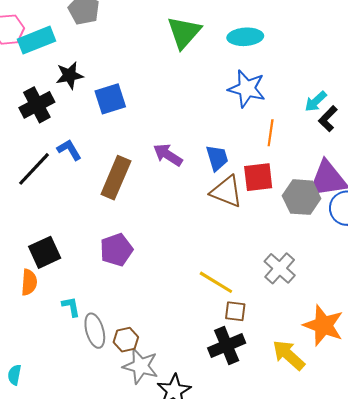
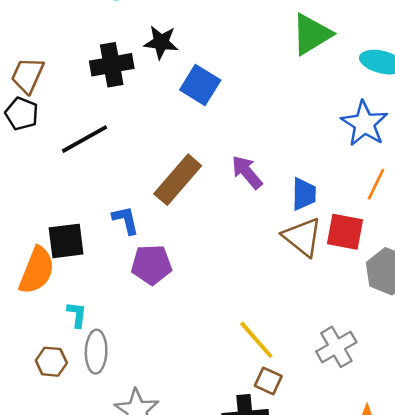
blue square: (110, 99) -> (200, 85), turned 32
blue L-shape: (69, 150) -> (126, 220), moved
orange semicircle: (29, 282) -> (37, 270), size x1.5
brown hexagon: (126, 340) -> (51, 362), moved

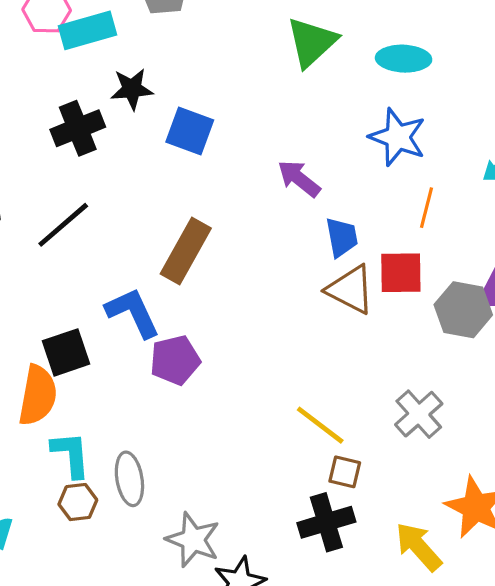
purple arrow: (247, 172) -> (299, 179), moved
blue L-shape: (126, 220) -> (133, 313), size x1.5
cyan L-shape: (77, 315) -> (71, 454), moved, size x1.5

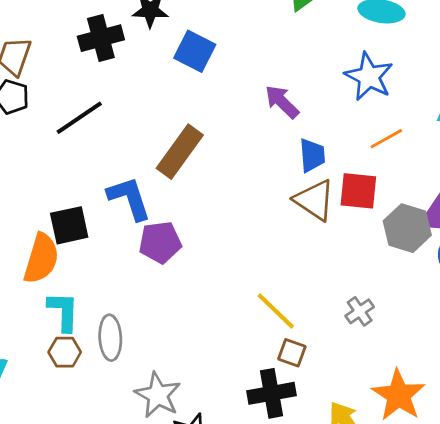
orange line: (427, 208) -> (386, 139), turned 40
gray cross: (419, 414) -> (360, 311), size x0.7

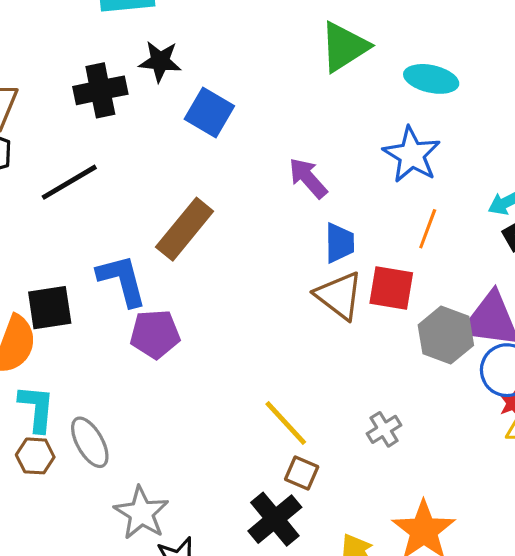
orange line: (386, 139) -> (428, 229), turned -44
gray ellipse: (110, 338) -> (90, 442), turned -30
black cross: (272, 393) -> (275, 519), turned -33

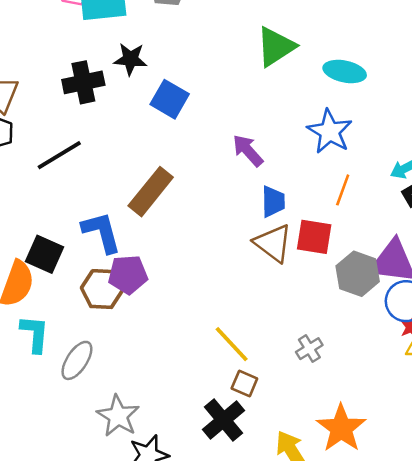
black square: (50, 308) -> (45, 254), turned 33
gray ellipse: (90, 442) -> (77, 360), turned 63
brown hexagon: (35, 456) -> (102, 289), moved, size x1.4

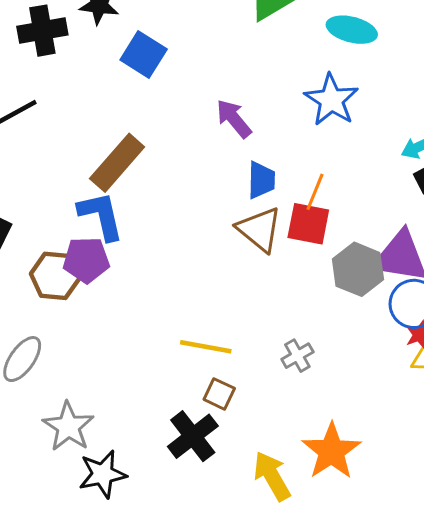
orange line: (343, 190) -> (315, 192), moved
blue L-shape: (102, 232) -> (101, 216), moved
yellow line: (232, 344) -> (206, 347), turned -39

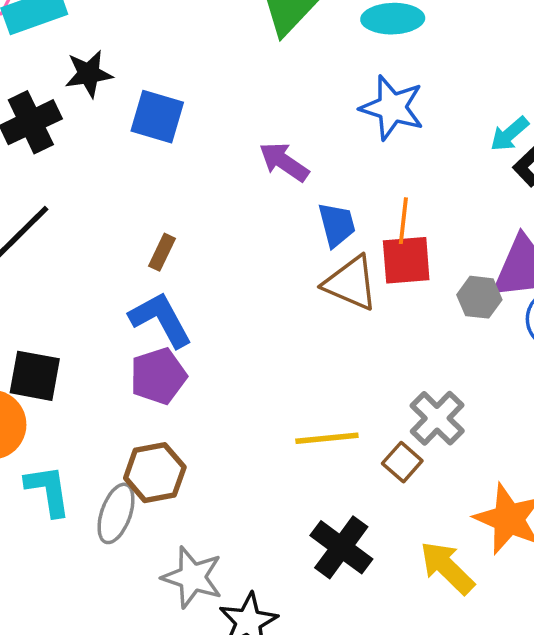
brown rectangle: (117, 163) -> (162, 252), size x0.5
gray hexagon: (358, 269) -> (479, 297), size x0.7
brown hexagon: (55, 276) -> (155, 473), moved
gray cross: (297, 356) -> (437, 418), size x1.4
brown square: (219, 394) -> (402, 462), moved, turned 32

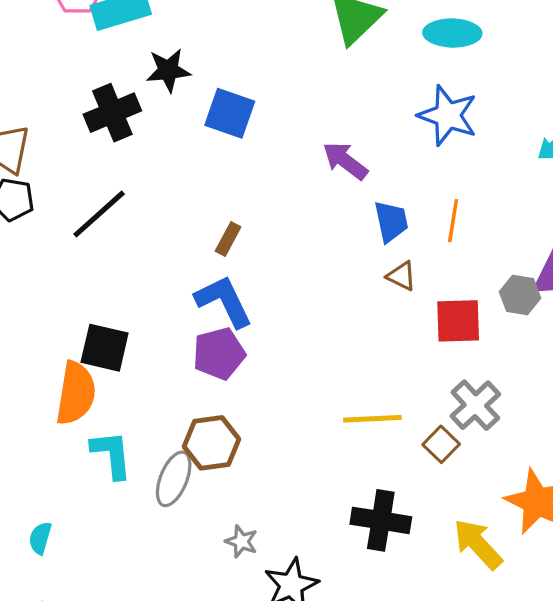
red square: (406, 260) -> (458, 321), moved
brown triangle: (351, 283) -> (401, 276), size x0.6
black cross: (341, 547) -> (381, 520), turned -30
gray star: (192, 577) -> (241, 541), size x0.6

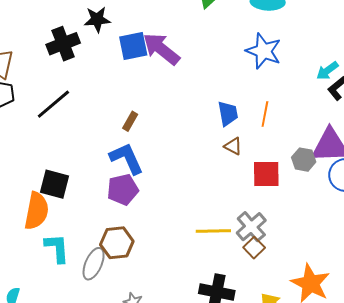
blue square: (230, 113) -> (133, 46), turned -32
purple arrow: (345, 161) -> (161, 49), moved, size x1.4
gray cross: (475, 405) -> (251, 227), moved

